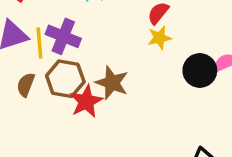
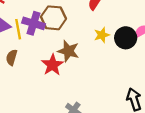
yellow star: (159, 38) -> (102, 35), moved
brown hexagon: (65, 79) -> (53, 18), moved

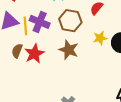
brown hexagon: (53, 18) -> (70, 21), moved
red star: (52, 65) -> (34, 54), moved

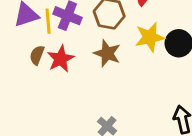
yellow star: (100, 38) -> (150, 37), size x1.5

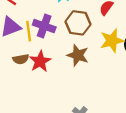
brown semicircle: (37, 55) -> (21, 59), turned -119

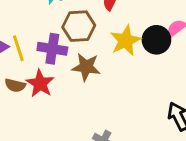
purple cross: (44, 26) -> (52, 49), moved
brown semicircle: (21, 59) -> (15, 85), turned 35

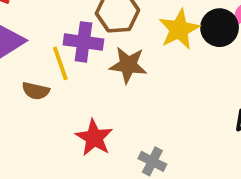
yellow line: (18, 48) -> (60, 63), moved
red star: (40, 84) -> (94, 138), moved

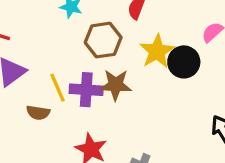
black circle: (220, 28) -> (184, 62), moved
purple cross: (83, 42) -> (86, 90), moved

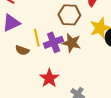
purple cross: (86, 90) -> (54, 42), turned -36

